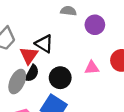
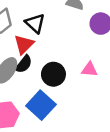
black triangle: (44, 44) -> (35, 23), moved

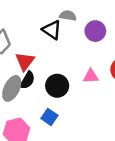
black triangle: (35, 23) -> (52, 30), moved
blue square: (41, 105) -> (49, 117), size x0.6

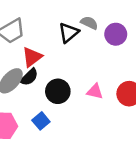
black triangle: (52, 30) -> (69, 33), turned 30
purple circle: (95, 31) -> (116, 34), moved

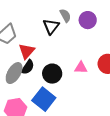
gray semicircle: (89, 23) -> (65, 16), turned 48
blue square: (41, 121) -> (44, 99), size x1.6

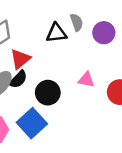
black triangle: (51, 26) -> (56, 33), turned 36
pink triangle: (81, 68) -> (86, 80), moved

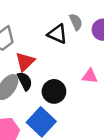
black triangle: (56, 33) -> (57, 34), turned 35
black semicircle: (18, 79) -> (25, 81), turned -66

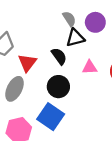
black triangle: (57, 34) -> (75, 38), moved, turned -30
black semicircle: (25, 81) -> (59, 56), moved

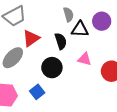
gray semicircle: (69, 19) -> (68, 14), moved
blue square: (51, 117) -> (37, 92), size x0.6

